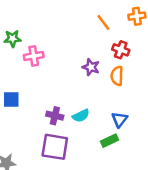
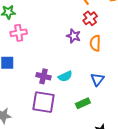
red cross: (121, 50) -> (90, 18), moved, turned 32
pink cross: (34, 56) -> (19, 33), moved
green rectangle: (110, 141) -> (83, 103), moved

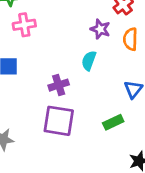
purple cross: (43, 76) -> (59, 85), turned -32
cyan semicircle: (65, 76) -> (89, 61), moved, turned 136

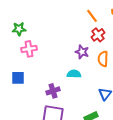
cyan semicircle: (89, 61) -> (74, 74), turned 72

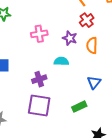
pink cross: (29, 49) -> (39, 34), moved

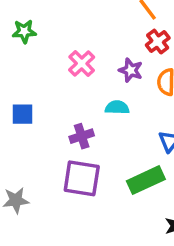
pink cross: (39, 34) -> (82, 64), turned -35
green rectangle: (79, 107) -> (146, 180), size x1.5

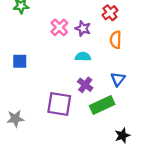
purple star: (131, 70) -> (83, 28), moved
purple cross: (82, 136) -> (85, 85), moved, turned -35

